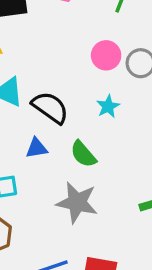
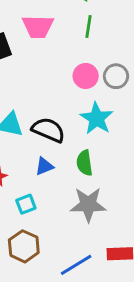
cyan star: (108, 106) -> (97, 118), size x1.6
green semicircle: (83, 154) -> (85, 163), turned 45

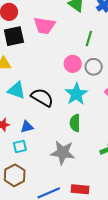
green line: (89, 27) -> (89, 39), moved
green semicircle: (85, 163) -> (75, 123), moved
blue triangle: (44, 166) -> (27, 127), moved

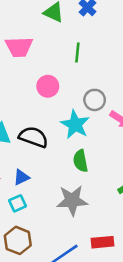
pink circle: (73, 64) -> (48, 86), moved
gray circle: (94, 67) -> (95, 100), moved

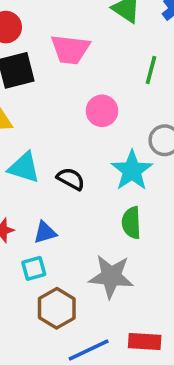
black semicircle: (33, 137) -> (71, 179), size x0.7
brown hexagon: (18, 240) -> (57, 308), moved

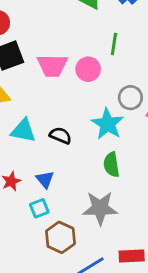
pink trapezoid: (70, 49) -> (52, 66), moved
pink circle: (102, 111) -> (88, 69), moved
blue triangle: (45, 233) -> (45, 179), turned -48

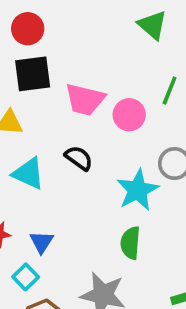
black semicircle: (61, 135) -> (79, 158), moved
cyan square: (39, 208) -> (26, 277), turned -36

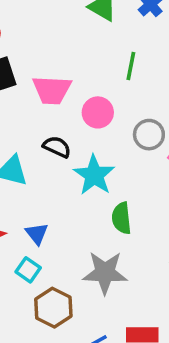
pink circle: (129, 115) -> (98, 112), moved
cyan star: (138, 190) -> (94, 175), moved

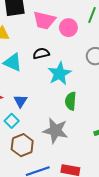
pink circle: (98, 112) -> (68, 28), moved
black semicircle: (57, 147) -> (41, 53), turned -49

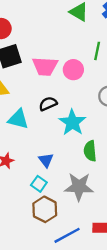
blue triangle: (20, 101) -> (46, 160), moved
cyan square: (12, 121) -> (39, 184), moved

